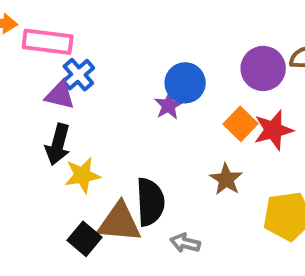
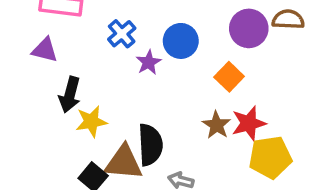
blue cross: (78, 75) -> (122, 34), moved
purple triangle: (60, 95) -> (45, 50), moved
purple star: (169, 105) -> (149, 62), moved
red star: (273, 130) -> (249, 123), moved

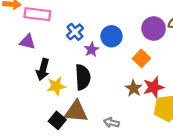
black semicircle: (150, 145) -> (83, 77), moved

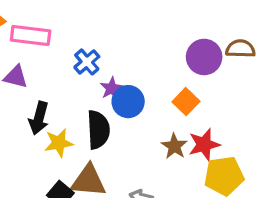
blue circle: (111, 36) -> (128, 102), moved

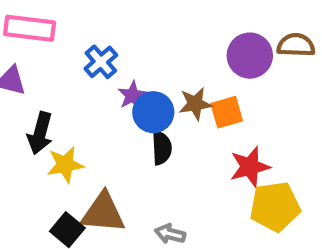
orange square: (186, 102) -> (227, 112), turned 30
black semicircle: (98, 130) -> (162, 148), moved, size x0.7
brown star: (174, 146) -> (195, 104), moved, turned 30

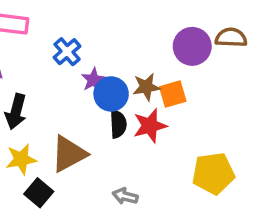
yellow star: (65, 165) -> (21, 159), moved
red star: (250, 167) -> (150, 126), moved
brown triangle: (103, 213) -> (69, 154), moved, turned -33

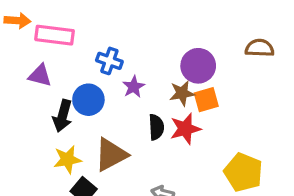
purple circle: (192, 46) -> (198, 66), moved
blue cross: (67, 52) -> (109, 61), turned -30
blue circle: (111, 94) -> (88, 100), moved
yellow pentagon: (213, 173) -> (243, 172), turned 30

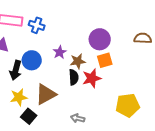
brown semicircle: (260, 48) -> (143, 38), moved
blue cross: (109, 61) -> (37, 25), moved
brown star: (182, 93) -> (78, 61), moved
yellow pentagon: (243, 172) -> (128, 105), turned -30

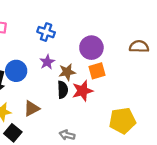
blue cross: (37, 25) -> (46, 32), moved
brown triangle: (46, 94) -> (32, 108), size x0.7

